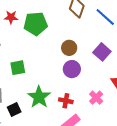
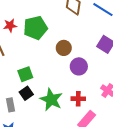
brown circle: (69, 48) -> (64, 48), moved
black square: (14, 110) -> (26, 93), moved

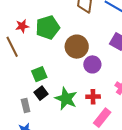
brown circle: (64, 48) -> (77, 47), size x1.5

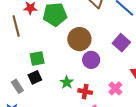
green star: (66, 99) -> (67, 82), moved, size x0.6
gray rectangle: (26, 105) -> (17, 86), turned -32

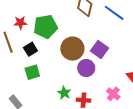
purple square: (121, 43) -> (99, 49), moved
black square: (35, 77) -> (30, 49), moved

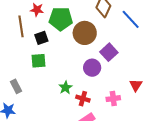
brown circle: (72, 49) -> (85, 33), moved
pink cross: (113, 94) -> (113, 99), turned 32

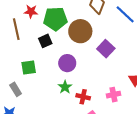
black square: (41, 38) -> (45, 41), moved
green square: (39, 61) -> (29, 67), moved
purple circle: (92, 68) -> (67, 63), moved

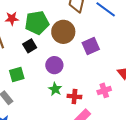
purple square: (106, 49) -> (91, 46), turned 30

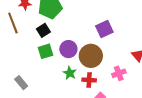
brown circle: (63, 32) -> (91, 56), moved
green square: (17, 74) -> (46, 51), moved

